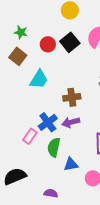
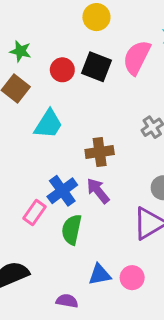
black square: (70, 42) -> (96, 67), turned -30
purple arrow: (71, 122) -> (98, 191), turned 66
blue triangle: (71, 164) -> (100, 275), moved

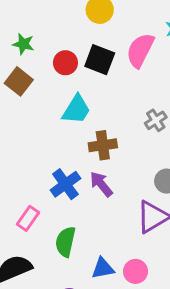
cyan trapezoid: (48, 124) -> (76, 109), moved
pink rectangle: (34, 213) -> (28, 218), moved
green semicircle: (72, 230) -> (65, 242), moved

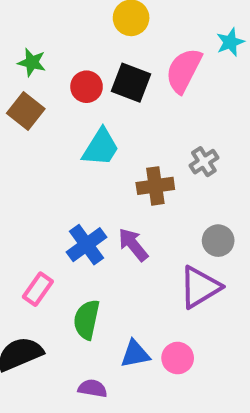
brown cross: (103, 145) -> (155, 186), moved

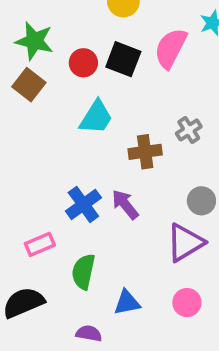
green star: (32, 62) -> (34, 41), size x1.5
pink rectangle: (38, 289) -> (40, 244), turned 32
pink circle: (178, 358) -> (187, 303), moved

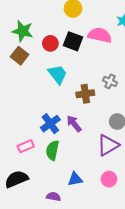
pink semicircle: (171, 48) -> (100, 35), turned 75
cyan trapezoid: (96, 117) -> (58, 74), turned -70
gray cross: (189, 130) -> (110, 81), turned -32
green semicircle: (83, 272) -> (52, 150), moved

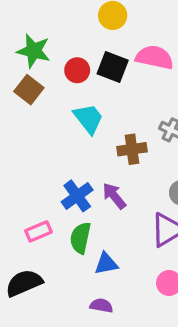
blue triangle: (75, 179) -> (106, 264), moved
purple semicircle: (53, 197) -> (101, 306), moved

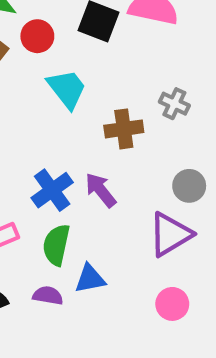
red circle: (77, 70) -> (37, 36), moved
purple semicircle: (101, 306) -> (48, 296), moved

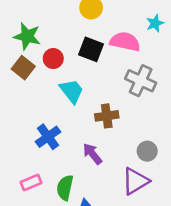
gray cross: (174, 104) -> (141, 81), moved, size x1.6
blue cross: (52, 190) -> (48, 137), moved

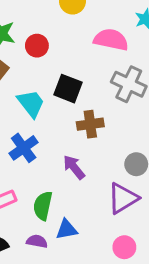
black square: (91, 49) -> (68, 89), moved
red circle: (53, 59) -> (37, 46), moved
cyan trapezoid: (72, 91) -> (31, 103), moved

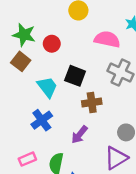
purple arrow: (74, 167) -> (79, 135), turned -102

